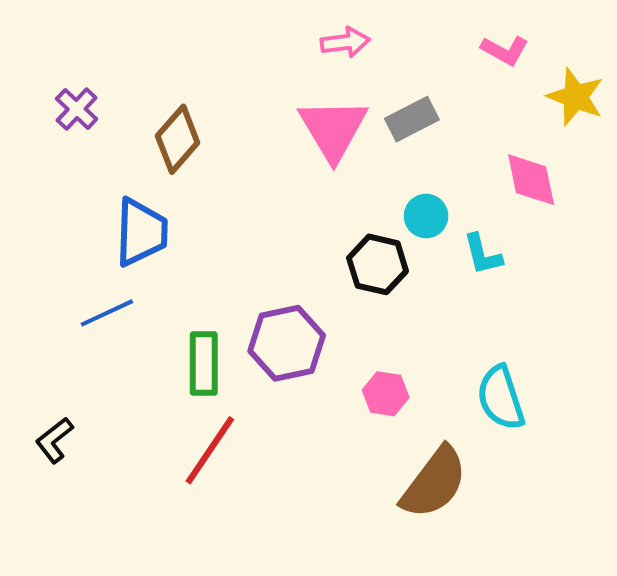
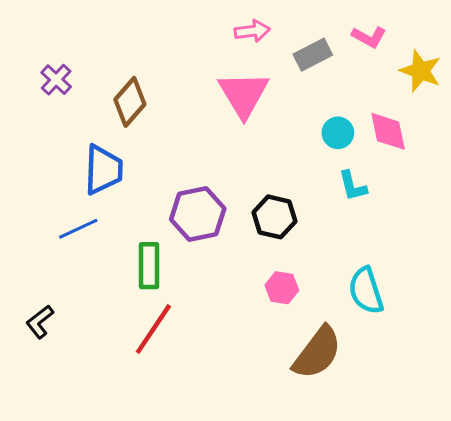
gray rectangle: (412, 119) -> (313, 55), moved
cyan circle: (426, 216) -> (338, 133), moved
black hexagon: (378, 264) -> (274, 217), moved
purple hexagon: (287, 343) -> (198, 214), moved

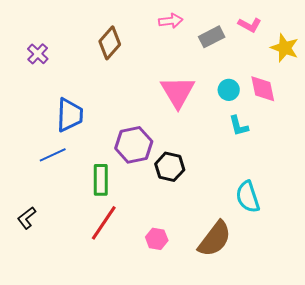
pink triangle: (243, 94) -> (178, 92), moved
brown diamond: (130, 102) -> (110, 43), moved
black hexagon: (274, 217) -> (170, 167), moved
pink hexagon: (282, 288) -> (157, 239), moved

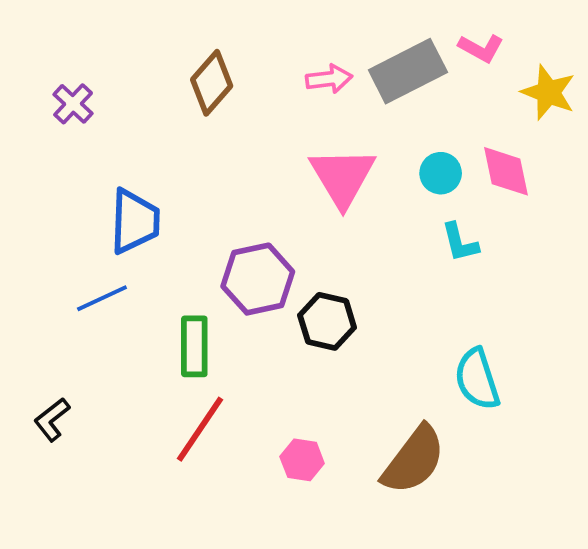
pink arrow: (171, 21) -> (329, 79), moved
gray rectangle: (212, 37) -> (408, 71), size x1.5

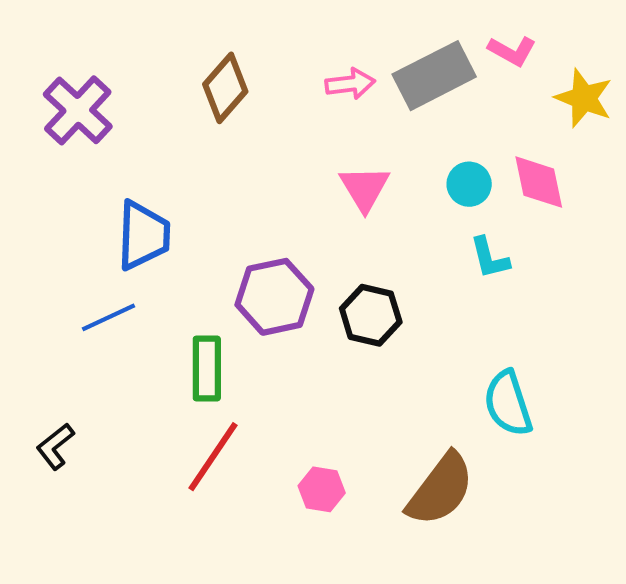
purple cross: (73, 104) -> (78, 110), size x1.6
pink triangle: (342, 177) -> (365, 188), size x0.7
black hexagon: (327, 321) -> (371, 315), moved

